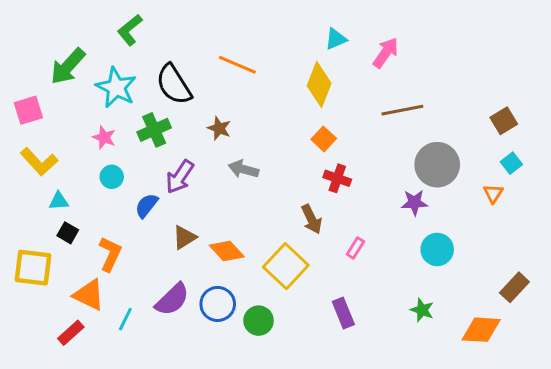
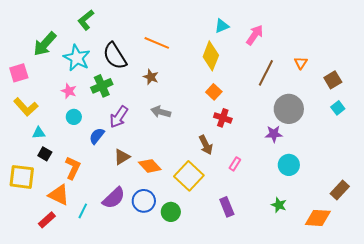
brown line: (402, 110) -> (266, 73), turned -52
brown star: (219, 128) -> (151, 77), moved
orange triangle: (493, 193) -> (301, 63), moved

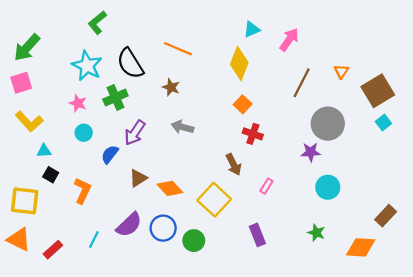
green arrow: (45, 44) -> (27, 48), moved
brown square: (333, 80) -> (378, 91), size x1.6
orange triangle: (59, 195) -> (19, 239), moved

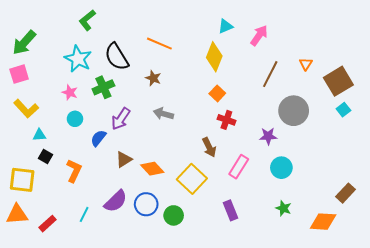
purple star: (311, 152) -> (268, 136), moved
pink rectangle: (266, 186) -> (239, 167), size x1.6
cyan circle: (328, 187) -> (281, 168), moved
orange triangle: (19, 239) -> (17, 214), turned -30

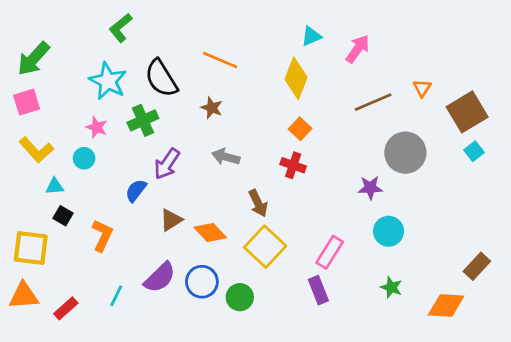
brown line: (270, 74) -> (373, 102), turned 40
cyan circle: (75, 119) -> (84, 158), moved
red cross: (226, 120) -> (293, 165), moved
brown arrow: (209, 147) -> (258, 203), moved
pink rectangle: (239, 167) -> (330, 252), moved

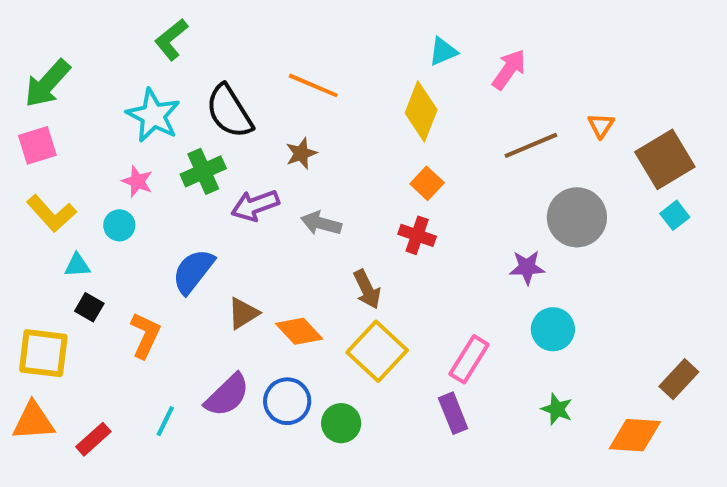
brown star: (212, 108) -> (301, 153), turned 30
purple arrow: (167, 164) -> (255, 205), moved, turned 36
blue semicircle: (136, 191) -> (193, 271), size x1.4

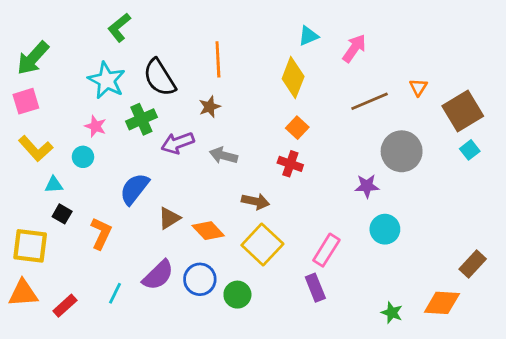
orange line: (313, 85) -> (218, 59), turned 64
brown arrow: (367, 289) -> (256, 201), turned -52
green star: (557, 409) -> (392, 313), moved

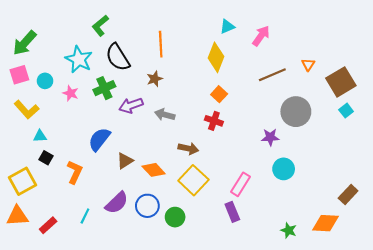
green L-shape: (119, 27) -> (100, 26), moved
cyan circle: (83, 157) -> (45, 81), moved
yellow square: (30, 246) -> (22, 181), turned -36

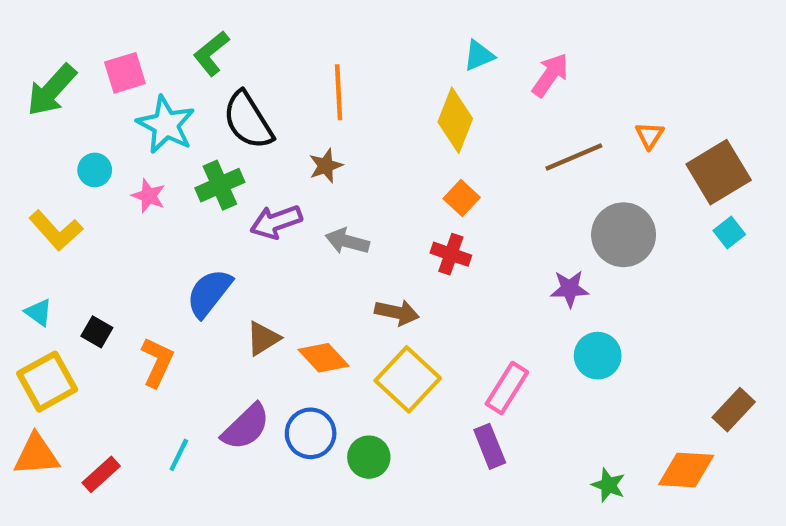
pink square: (19, 75) -> (125, 73), moved
cyan triangle: (40, 136) -> (39, 312), moved, turned 40

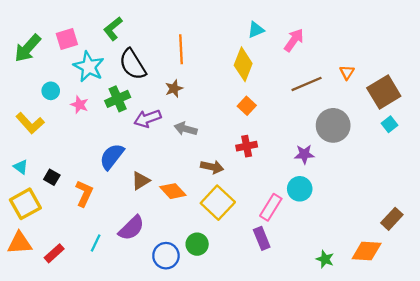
red cross: (451, 254) -> (247, 146), moved, turned -30
cyan circle: (598, 356) -> (300, 189), moved
blue circle: (311, 433) -> (166, 256), moved

